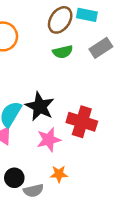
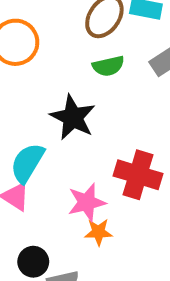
black star: (40, 106) -> (73, 117), moved
orange star: (59, 174) -> (98, 232), moved

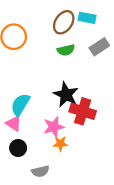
black star: (73, 117) -> (66, 95), moved
black circle: (33, 262) -> (18, 148), moved

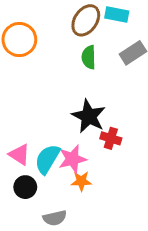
green semicircle: (66, 50) -> (89, 57), turned 102
cyan semicircle: (20, 105) -> (47, 159), moved
red cross: (83, 111) -> (111, 138), size x0.6

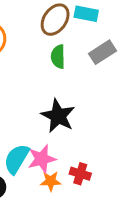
red cross: (111, 138) -> (80, 174), moved

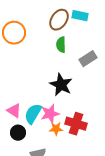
gray rectangle: (102, 52) -> (88, 59), moved
red cross: (80, 174) -> (76, 124), size x1.5

